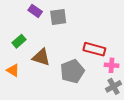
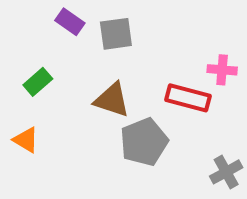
brown triangle: (41, 57) -> (112, 100), moved
pink cross: (112, 65) -> (222, 70), moved

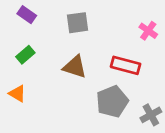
purple rectangle: (70, 22) -> (27, 15), moved
pink cross: (222, 70) -> (148, 31), moved, turned 30
gray pentagon: (144, 142) -> (112, 101), moved

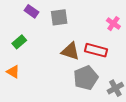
purple rectangle: (27, 15) -> (31, 11), moved
brown triangle: (75, 67) -> (70, 51), moved

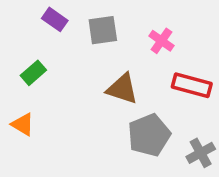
pink cross: (113, 24) -> (162, 41), moved
red rectangle: (96, 50) -> (192, 85), moved

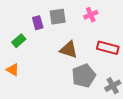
purple rectangle: (55, 19) -> (38, 23), moved, turned 40
pink cross: (162, 41) -> (91, 15), moved, turned 32

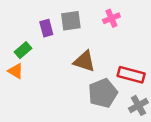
red rectangle: (108, 48) -> (131, 75), moved
orange triangle: (13, 70) -> (16, 71), moved

